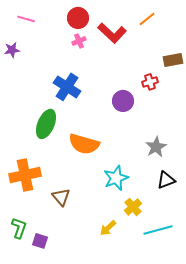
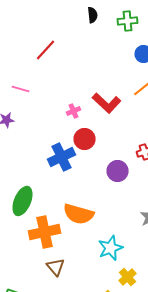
red circle: (78, 18) -> (84, 139), moved
blue cross: (67, 87) -> (62, 157), turned 32
green ellipse: (46, 124) -> (22, 201), moved
orange cross: (25, 175) -> (44, 232), moved

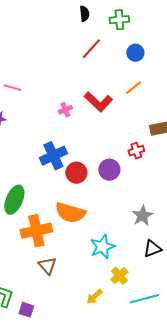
red line: (46, 50) -> (91, 49), moved
red circle: (84, 139) -> (76, 173), moved

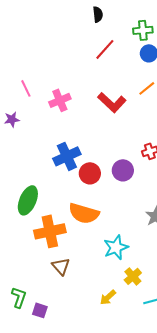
green cross: (119, 20) -> (143, 30), moved
pink line: (12, 88) -> (26, 88), turned 48
pink cross: (65, 110) -> (60, 100), moved, size x1.5

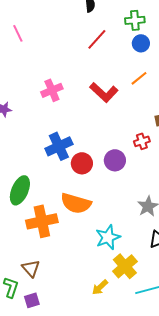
pink line: (26, 88) -> (18, 33), moved
brown triangle: (61, 266) -> (31, 268), moved
yellow cross: (133, 276) -> (125, 266), size x1.4
purple square: (40, 310) -> (32, 300), turned -35

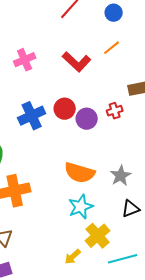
purple circle: (115, 160) -> (87, 119), moved
red circle: (82, 163) -> (65, 109), moved
orange semicircle: (76, 203) -> (80, 173), moved

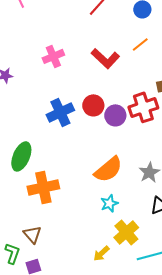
red cross: (115, 111) -> (143, 107), size x1.8
orange semicircle: (80, 173) -> (108, 169), turned -56
cyan star: (81, 207) -> (109, 203), size x0.7

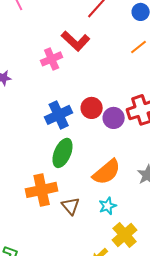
red L-shape: (105, 58) -> (76, 41), moved
green ellipse: (21, 156) -> (63, 153), moved
brown triangle: (32, 234) -> (71, 206), moved

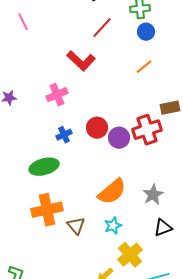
pink cross: (52, 59) -> (57, 95), moved
blue cross: (59, 115) -> (64, 135), size x0.6
green ellipse: (63, 153) -> (44, 167), moved, turned 52

